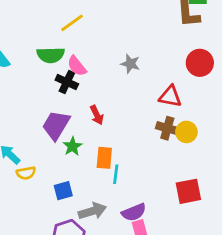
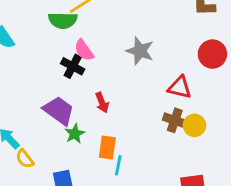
green semicircle: (51, 55) -> (63, 20), moved
gray star: (130, 64) -> (140, 51), size x1.4
purple trapezoid: (56, 125) -> (59, 111), turned 92
yellow semicircle: (26, 173) -> (25, 159), turned 60

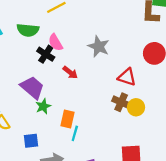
green semicircle: (63, 20) -> (28, 30), moved
red arrow: (102, 103) -> (70, 72), moved, turned -35

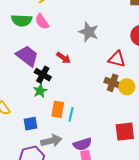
pink semicircle: (55, 43) -> (42, 22), moved
black cross: (46, 54) -> (43, 75), moved
purple trapezoid: (32, 88) -> (27, 56), moved
orange rectangle: (67, 119) -> (58, 109), moved

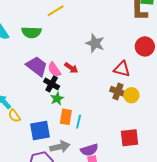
pink semicircle: (42, 22) -> (54, 70), moved
green star: (40, 91) -> (57, 99), moved
blue square: (31, 124) -> (40, 130), size x1.5

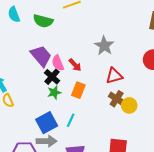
red triangle: (122, 69) -> (114, 76), moved, turned -42
orange rectangle: (66, 117) -> (78, 90), moved
blue square: (40, 130) -> (47, 123), moved, turned -30

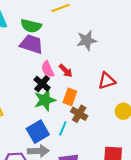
gray star: (104, 46) -> (87, 40), moved, turned 30
purple trapezoid: (41, 56) -> (32, 44), moved, turned -30
green star: (54, 92) -> (45, 100), size x1.5
brown cross: (117, 99) -> (79, 114), moved

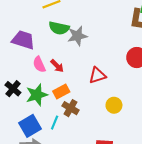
green semicircle: (31, 26) -> (59, 28), moved
black cross: (42, 84) -> (13, 89), moved
orange rectangle: (70, 97) -> (61, 92), turned 42

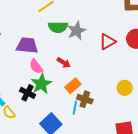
pink semicircle: (39, 64) -> (36, 66), moved
red triangle: (97, 75) -> (107, 42), moved
green star: (37, 95) -> (41, 84), moved
cyan line: (55, 123) -> (75, 108), moved

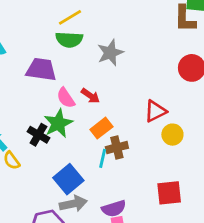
green semicircle: (58, 27) -> (69, 40), moved
red triangle: (107, 42) -> (155, 111), moved
pink semicircle: (36, 66) -> (66, 98), moved
brown cross: (85, 99) -> (117, 147), turned -35

